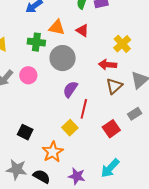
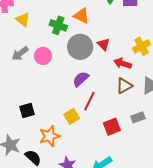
red triangle: (82, 30) -> (104, 44), moved
black square: (25, 132) -> (27, 111), turned 35

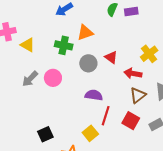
orange triangle: (81, 16) -> (85, 32), turned -36
gray circle: (80, 47) -> (88, 63), size x0.7
purple semicircle: (81, 79) -> (94, 95), turned 60
red square: (112, 127) -> (131, 121), moved, turned -30

